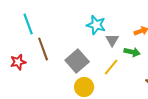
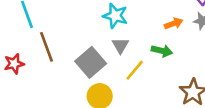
gray triangle: (112, 40) -> (120, 46), moved

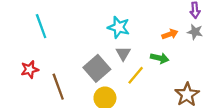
brown line: (47, 47) -> (58, 87), moved

